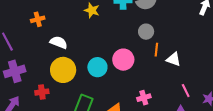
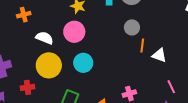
pink circle: (123, 60) -> (74, 32), moved

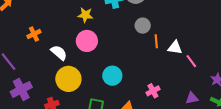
white semicircle: (45, 38) -> (59, 53), turned 30
cyan circle: (83, 63) -> (112, 76), moved
pink line: (171, 87) -> (191, 61), moved

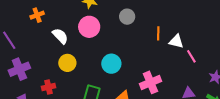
gray circle: (143, 26) -> (127, 17), moved
yellow circle: (68, 79) -> (67, 63), size x0.7
pink cross: (153, 91) -> (150, 82), size x1.5

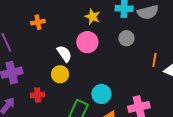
white semicircle: (60, 36) -> (64, 54), moved
cyan circle: (111, 64) -> (101, 94), moved

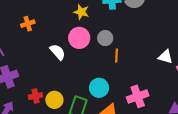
gray circle: (126, 38) -> (105, 38), moved
orange line: (154, 60) -> (116, 56), moved
yellow circle: (60, 74) -> (54, 100), moved

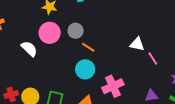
orange line: (116, 56) -> (88, 47), turned -56
cyan circle: (99, 88) -> (85, 69), moved

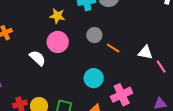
gray circle: (76, 31) -> (94, 35), moved
orange line: (88, 47) -> (113, 48), moved

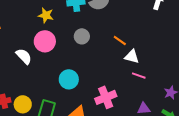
orange line: (113, 48) -> (120, 40), moved
pink line: (161, 67) -> (139, 76), moved, turned -40
cyan circle: (94, 78) -> (69, 79), moved

